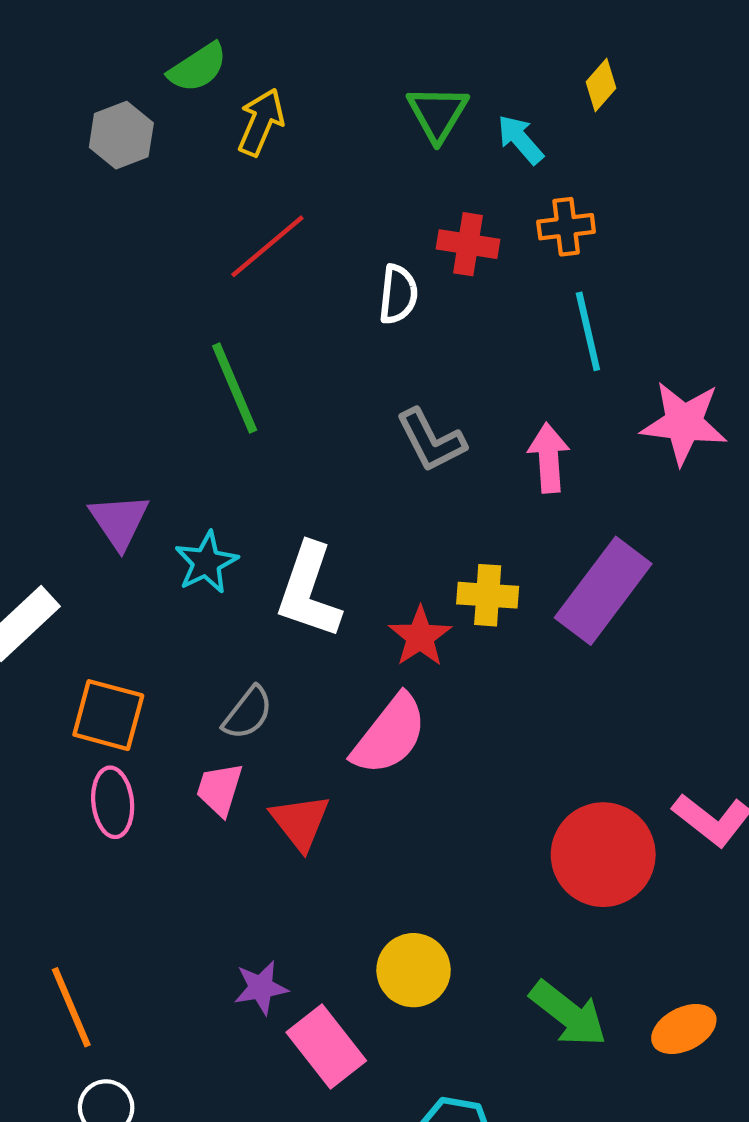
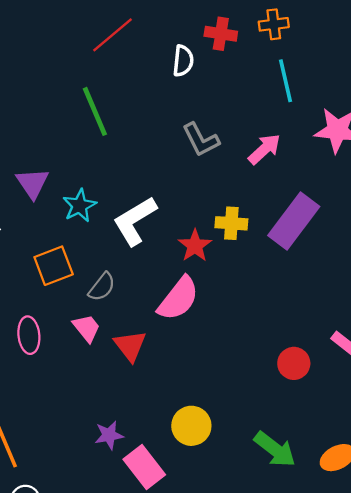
pink arrow: (549, 458) -> (264, 149), turned 51
white L-shape: (309, 591) -> (135, 221), turned 40
orange square: (108, 715) -> (54, 266), moved, turned -36
pink trapezoid: (219, 789) -> (87, 328), turned 124
red circle: (603, 855) -> (294, 363), size x0.6

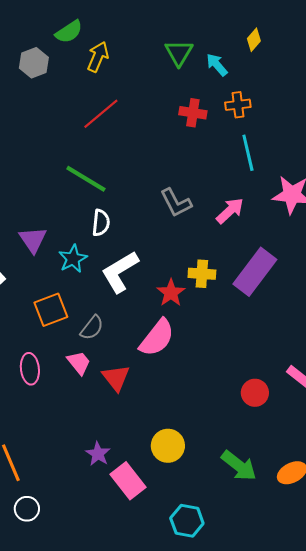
white semicircle: (183, 61) -> (101, 223), moved
green line: (95, 111) -> (86, 179), turned -36
purple star: (109, 435) -> (98, 454), turned -30

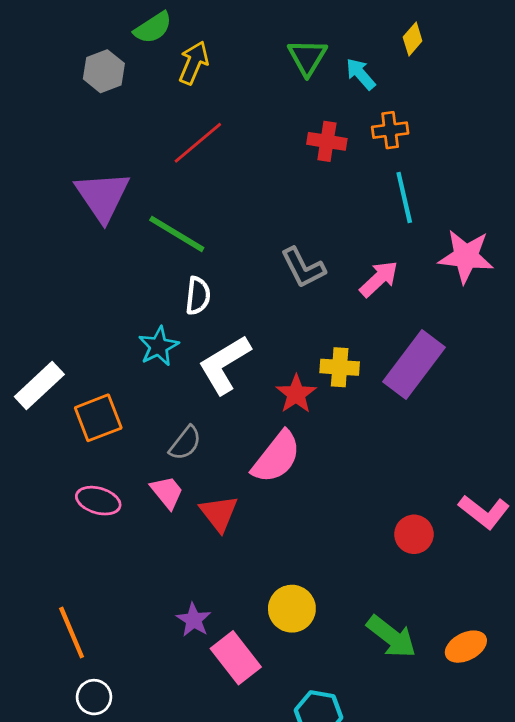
purple triangle: (33, 240) -> (102, 196), moved, size x1.4
orange square: (51, 310) -> (98, 418), moved
pink ellipse: (30, 369) -> (98, 501), turned -68

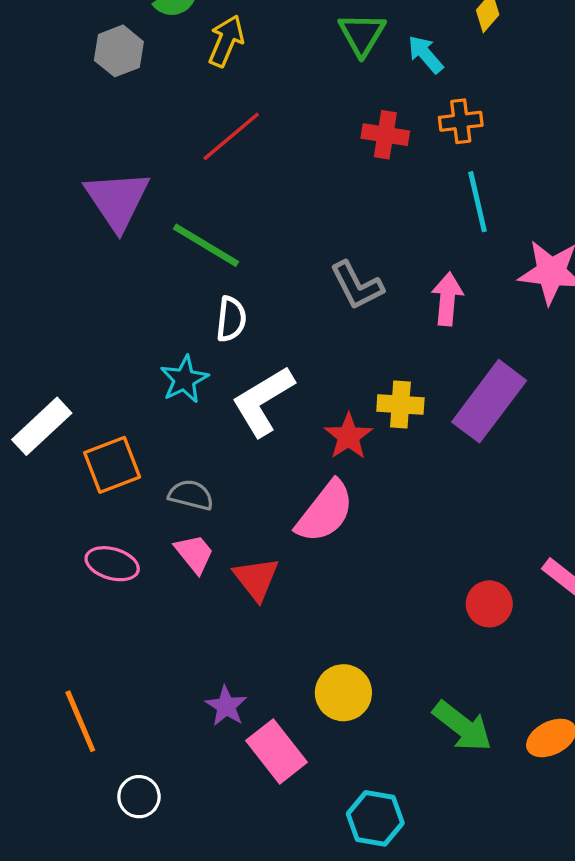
pink arrow: (379, 279) -> (447, 299), turned -42
gray semicircle: (185, 443) -> (191, 495), moved, turned -114
white circle: (94, 697) -> (139, 797), moved

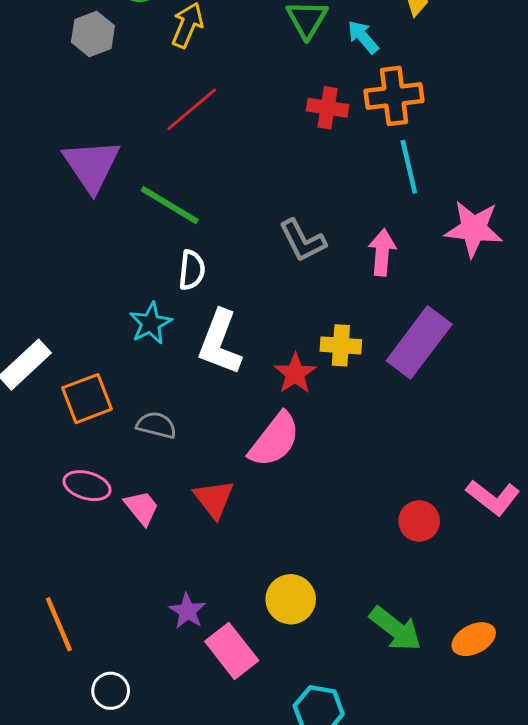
orange cross: (461, 121) -> (394, 96), size x1.5
white L-shape: (263, 401) -> (220, 342), turned -38
pink trapezoid: (194, 554) -> (142, 508), moved

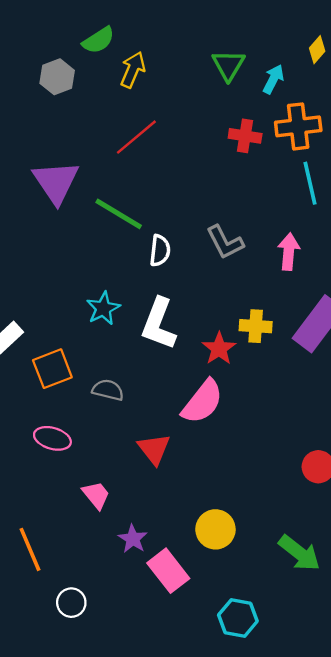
cyan arrow: (363, 37) -> (273, 79), turned 68
white semicircle: (192, 270) -> (160, 251), moved
pink trapezoid: (142, 508) -> (96, 495), moved

